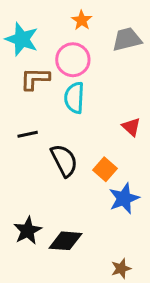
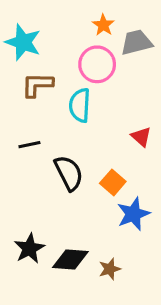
orange star: (82, 20) -> (103, 25), moved
pink circle: (73, 60) -> (97, 64), moved
brown star: (121, 269) -> (110, 269), moved

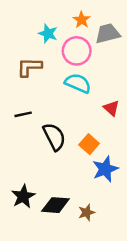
cyan star: (23, 42) -> (48, 33), moved, size x0.7
cyan semicircle: (80, 105) -> (78, 83), moved, turned 110

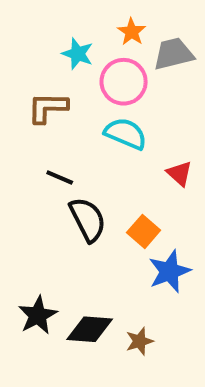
black line: (23, 114) -> (60, 178), moved, turned 35

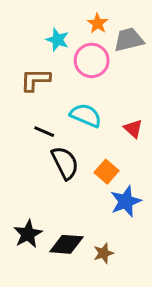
cyan semicircle: (126, 134) -> (86, 115), moved

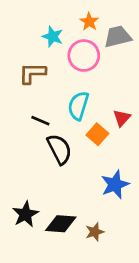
cyan semicircle: (86, 115) -> (78, 106), turned -96
red triangle: (133, 129) -> (122, 118), turned 30
orange square: (106, 172) -> (97, 134), moved

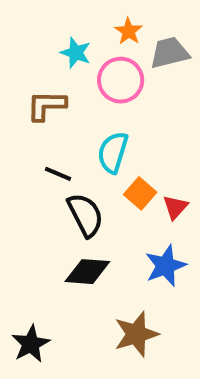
red triangle: (122, 118) -> (175, 207), moved
black star: (25, 214) -> (31, 344), moved
black diamond: (61, 224) -> (87, 272), moved
brown star: (95, 232) -> (136, 334), size x1.6

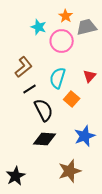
brown L-shape: (46, 105) -> (24, 67), moved, turned 140
black line: (58, 174) -> (30, 89), turned -56
red triangle: (175, 207) -> (90, 76), moved

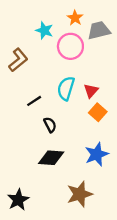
brown L-shape: (24, 67) -> (18, 60), moved
red triangle: (90, 76) -> (91, 91), moved
orange square: (72, 99) -> (98, 112), moved
black semicircle: (44, 110) -> (50, 125), size x0.6

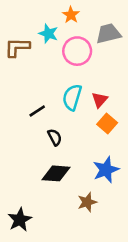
orange star: (75, 18) -> (71, 15), moved
brown L-shape: (18, 60) -> (17, 47), moved, turned -140
brown star: (80, 194) -> (87, 202), moved, size x0.7

